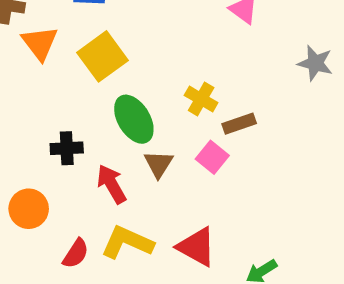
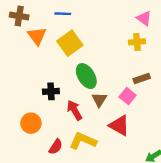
yellow cross: (201, 99) -> (137, 42), moved, turned -35
red triangle: (197, 247) -> (119, 126), moved

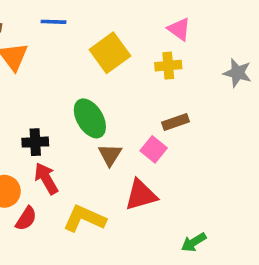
yellow square: (70, 43) -> (110, 53), moved
red arrow: (75, 110) -> (46, 179), moved
red triangle: (119, 126) -> (141, 195), turned -45
red semicircle: (56, 147) -> (26, 219), moved

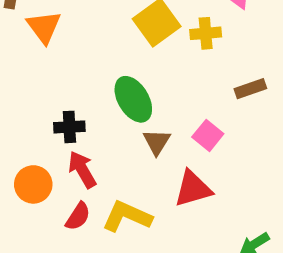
yellow cross: (168, 66) -> (206, 33), moved
brown rectangle: (175, 122) -> (250, 89), moved
red semicircle: (26, 219) -> (78, 216), moved

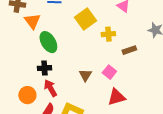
yellow cross: (206, 33) -> (108, 34), moved
green ellipse: (133, 99) -> (48, 42), moved
red triangle: (193, 189) -> (116, 97), moved

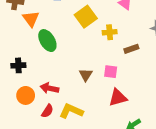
black cross: (44, 68) -> (18, 65), moved
pink square: (109, 72) -> (111, 72), turned -32
red arrow: (50, 88) -> (49, 88), turned -48

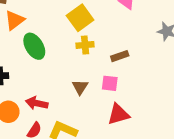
orange triangle: (31, 19) -> (15, 20), turned 30
yellow cross: (110, 32) -> (85, 45), moved
brown rectangle: (131, 49) -> (120, 56), moved

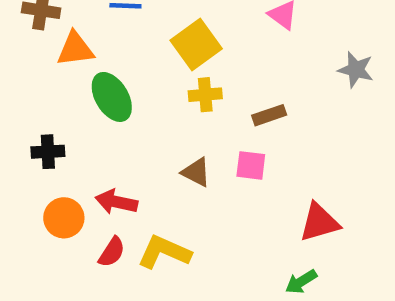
orange triangle: (15, 20) -> (75, 49), turned 30
brown triangle: (80, 87) -> (196, 172), turned -35
red triangle: (118, 114) -> (319, 222), moved

